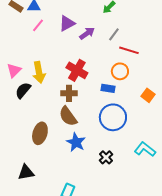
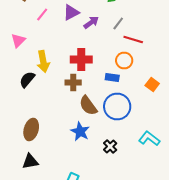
pink triangle: (14, 70) -> (18, 40), moved
red cross: (77, 70) -> (81, 60), turned -30
brown semicircle: (68, 116) -> (88, 106), moved
brown ellipse: (40, 133) -> (31, 130), moved

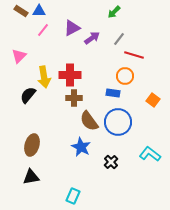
red cross: (81, 60) -> (70, 75), moved

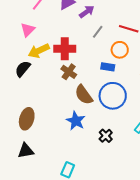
gray line: (119, 39) -> (98, 32), moved
pink triangle: (19, 56) -> (28, 30), moved
yellow arrow: (44, 77) -> (39, 51), turned 75
brown cross: (74, 98) -> (69, 72), turned 35

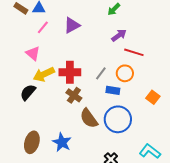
purple arrow: (87, 12) -> (119, 35), moved
pink triangle: (28, 30) -> (33, 53), turned -35
gray line: (98, 32) -> (101, 73), moved
blue star: (76, 121) -> (62, 142), moved

